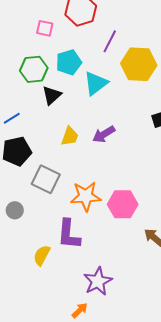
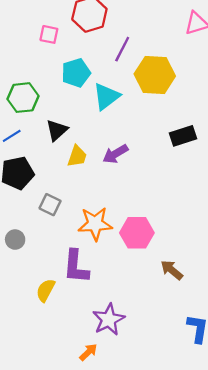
green hexagon: (34, 69) -> (23, 98), moved
black triangle: (52, 95) -> (57, 130), moved
gray square: (46, 179) -> (50, 205), size x0.7

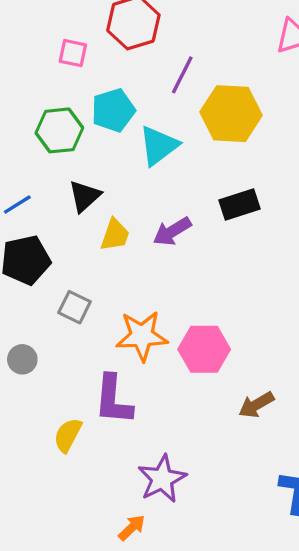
green hexagon: (23, 98) -> (59, 130), moved
black rectangle: (183, 136) -> (239, 205), moved
brown arrow: (172, 270) -> (256, 405), turned -70

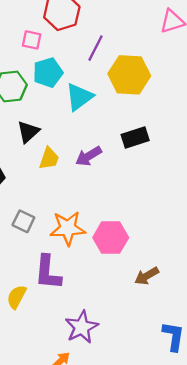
pink square: (73, 53) -> (32, 40), moved
gray square: (75, 307) -> (23, 221), moved

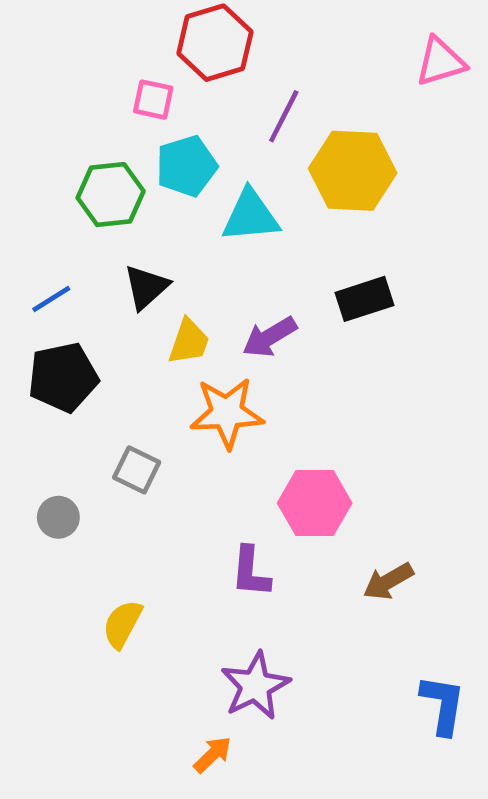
cyan triangle: (79, 97) -> (251, 216), turned 32
orange star: (68, 228) -> (227, 413), moved
purple L-shape: (48, 272) -> (251, 572), moved, size x0.7

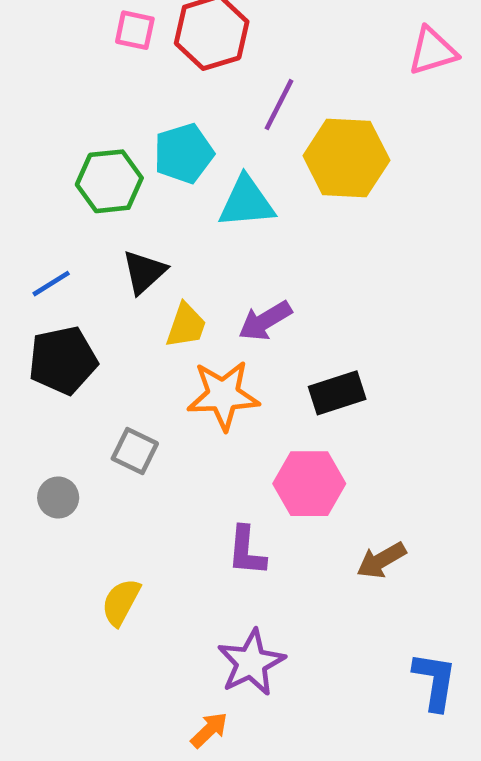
pink square: (153, 100) -> (135, 30), moved
black rectangle: (364, 299) -> (337, 393), moved

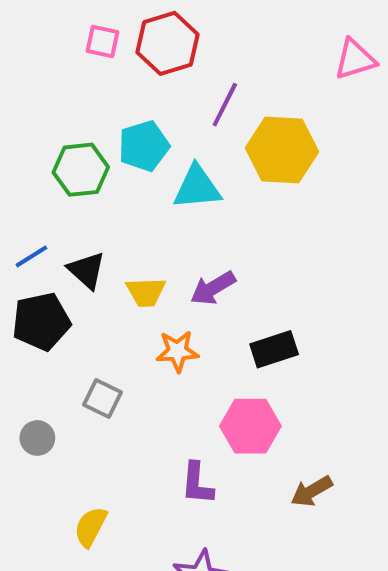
black triangle: (144, 272) -> (87, 270), moved, turned -36
yellow trapezoid: (186, 325) -> (146, 292), turned 69
orange star: (223, 395) -> (177, 351), size x0.7

